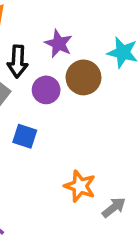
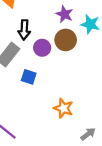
purple star: (59, 44) -> (65, 14), moved
gray arrow: (114, 207) -> (88, 134), moved

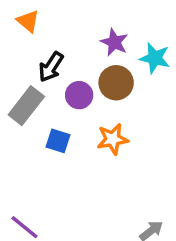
black arrow: (24, 30) -> (51, 67), turned 30
orange star: (63, 108) -> (113, 139), moved, turned -30

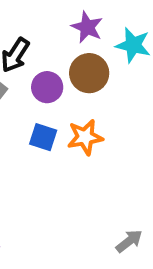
blue square: (58, 141) -> (43, 137), moved

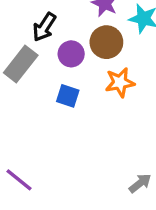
orange star: (85, 137) -> (120, 82), moved

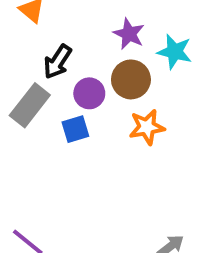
blue square: (68, 96) -> (75, 129), moved, turned -35

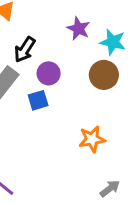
brown circle: (131, 79) -> (104, 75), moved
orange star: (147, 127) -> (92, 139), moved

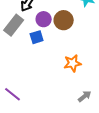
brown circle: (104, 75) -> (64, 20), moved

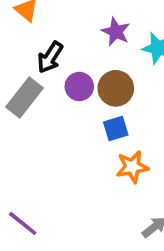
blue square: (37, 37) -> (116, 128), moved

